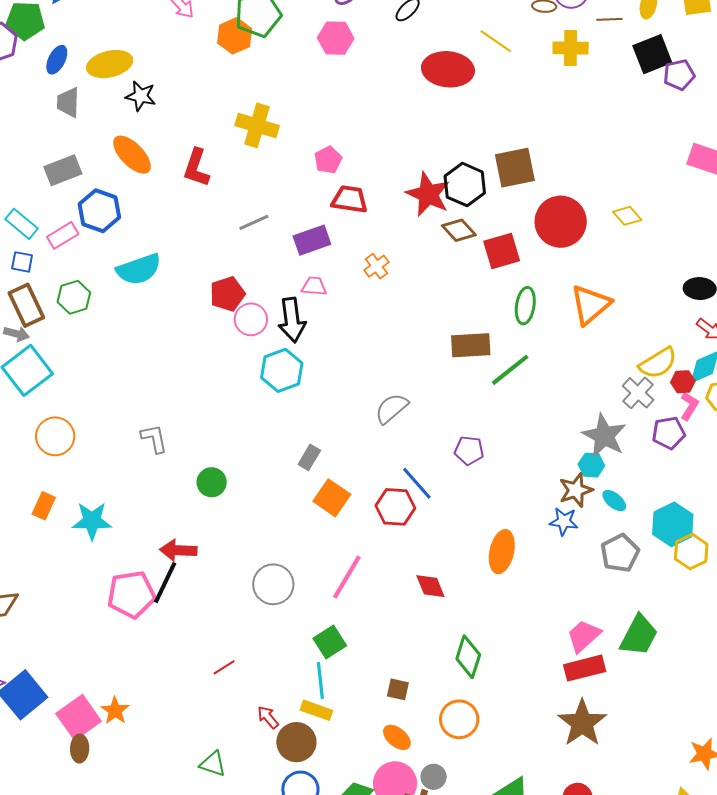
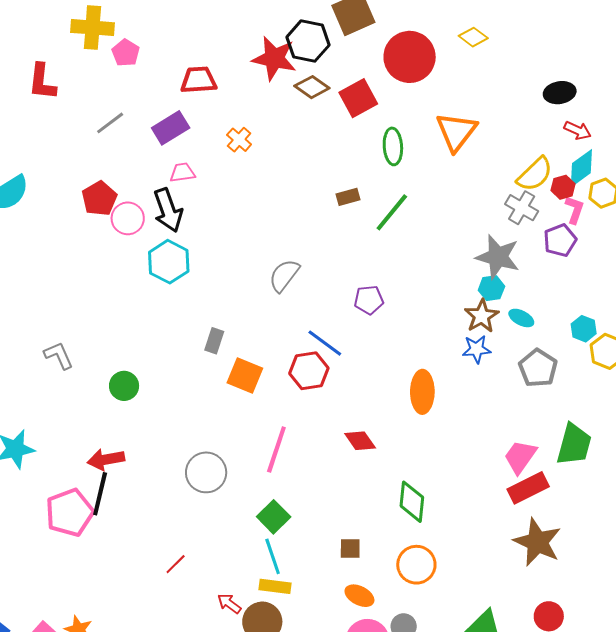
pink pentagon: (328, 160) -> (126, 53), moved
brown rectangle: (471, 345) -> (348, 197), size x0.6
cyan hexagon: (673, 524) -> (584, 329), size x0.6

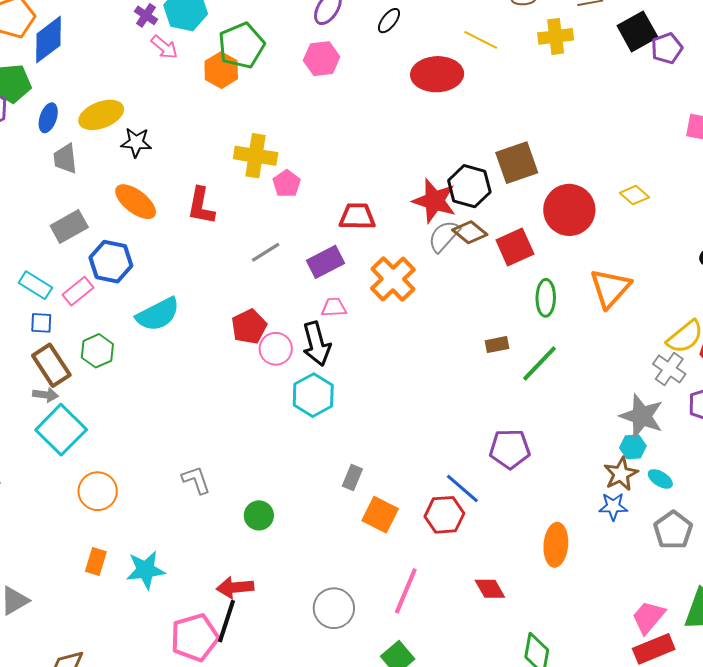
orange cross: (239, 140) -> (393, 279), size x1.8
gray semicircle: (284, 275) -> (444, 236), moved
purple pentagon: (369, 300) -> (510, 449), size x1.4

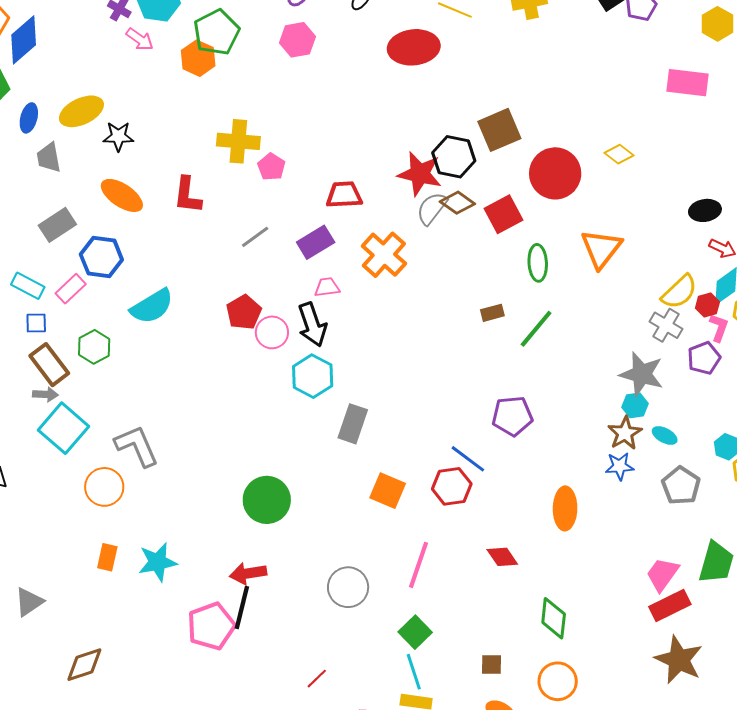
gray rectangle: (352, 478) -> (353, 424), moved, size x1.5
gray L-shape: (196, 480) -> (137, 446), moved, size x1.5
green circle: (259, 515) -> (267, 500), size x1.6

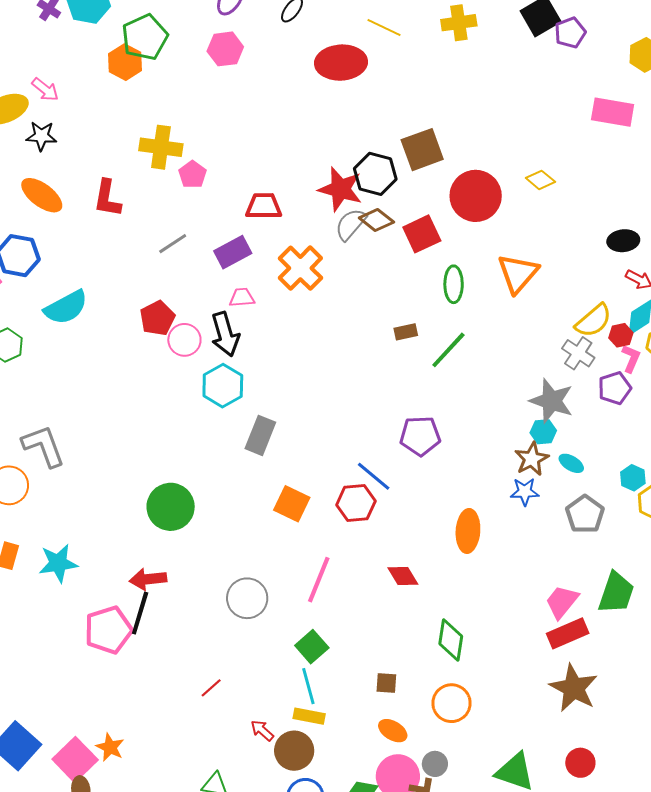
pink arrow: (140, 39) -> (45, 89), moved

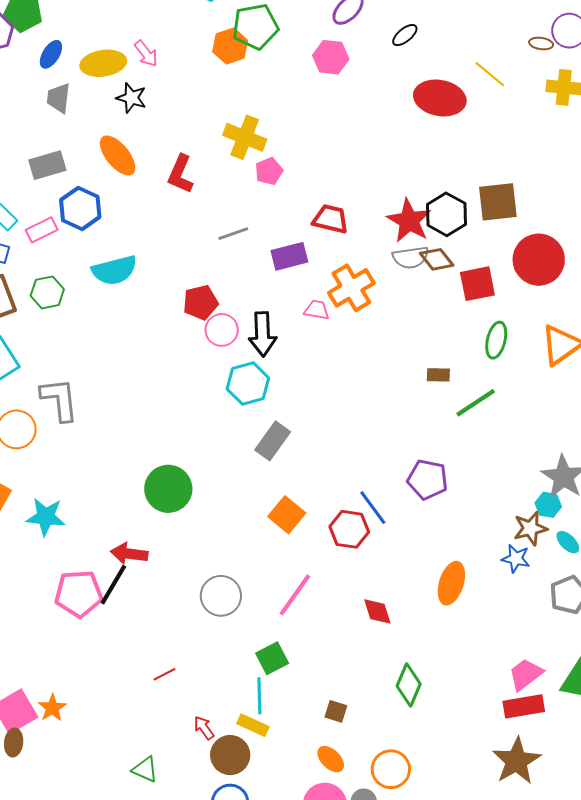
gray semicircle: (351, 224) -> (411, 257), turned -153
pink trapezoid: (242, 297) -> (317, 310), moved
orange circle: (451, 703) -> (391, 769), moved

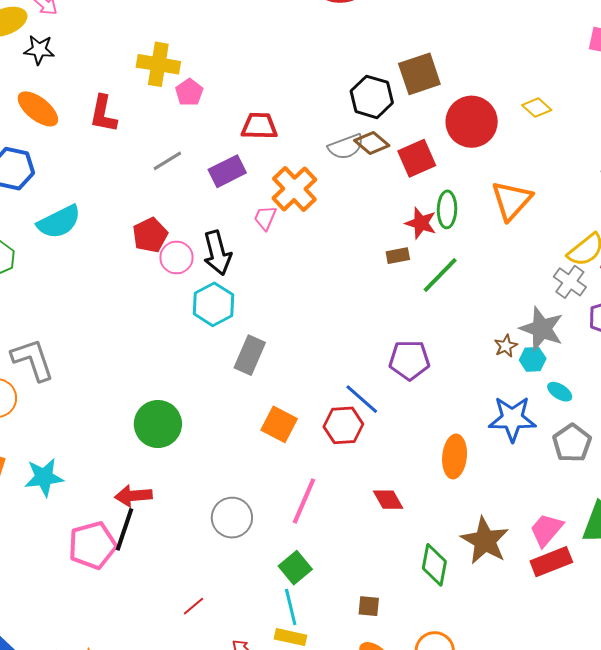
red star: (409, 221) -> (421, 223), moved, size x0.7
pink trapezoid: (317, 310) -> (265, 218), turned -64
brown star: (530, 528) -> (506, 346), moved, size x0.7
blue star: (516, 559) -> (512, 419), size x1.6
brown star: (517, 761) -> (485, 541), moved

